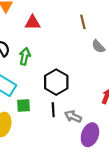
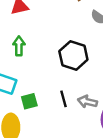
black hexagon: (56, 82) -> (73, 55), moved

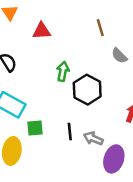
green arrow: (19, 46) -> (63, 71), moved

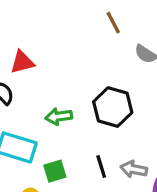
red triangle: (42, 31) -> (22, 62), moved
green arrow: (63, 71) -> (59, 116), moved, turned -96

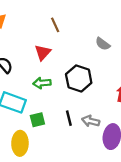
brown line: (113, 23) -> (55, 25), moved
red triangle: (22, 62) -> (43, 52), moved, turned -36

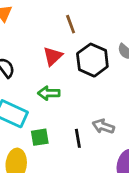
black hexagon: (79, 78) -> (92, 60), moved
gray arrow: (91, 121) -> (103, 126), moved

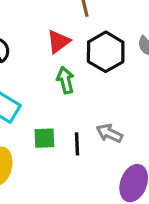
green arrow: (49, 93) -> (65, 80), moved, turned 70
green square: (40, 137) -> (44, 138), moved

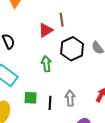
red triangle: (58, 42) -> (46, 30), moved
gray arrow: (109, 133) -> (70, 98), turned 56

